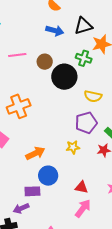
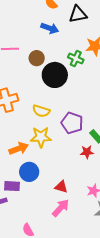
black triangle: (83, 26) -> (78, 14), moved
yellow semicircle: (93, 96) -> (41, 111), moved
purple pentagon: (86, 123) -> (72, 123), turned 30
yellow star: (73, 147) -> (41, 137), moved, size x1.5

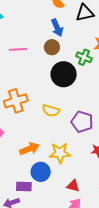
blue arrow: (50, 28) -> (57, 28), turned 48
brown circle: (37, 58) -> (52, 47), moved
yellow star: (41, 137) -> (60, 153), moved

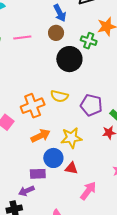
orange cross: (16, 101) -> (33, 106), moved
red triangle: (73, 186) -> (71, 168), moved

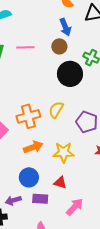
yellow semicircle: (59, 96) -> (56, 110), turned 102
blue circle: (53, 158) -> (29, 177), moved
purple rectangle: (38, 174) -> (40, 199), moved

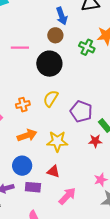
pink line: (25, 47) -> (20, 48), moved
black circle: (70, 74) -> (49, 64), moved
orange cross: (28, 116) -> (23, 105), size x0.6

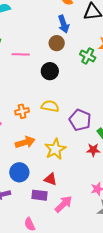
black circle: (49, 64) -> (50, 71), size x0.7
yellow semicircle: (51, 99) -> (50, 106), turned 66
yellow star: (57, 141) -> (55, 149), turned -30
purple rectangle: (33, 187) -> (39, 195), moved

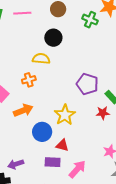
pink line: (21, 54) -> (22, 13), moved
yellow semicircle: (50, 106) -> (41, 59), moved
orange arrow: (25, 142) -> (23, 110), moved
blue circle: (19, 172) -> (42, 132), moved

